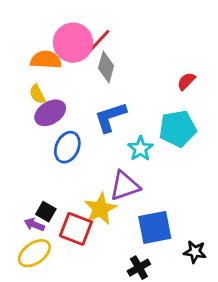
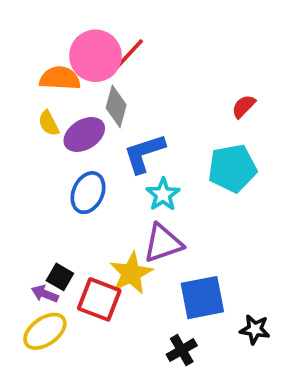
gray diamond: (106, 67) -> (116, 106), moved
purple ellipse: (50, 113) -> (84, 134), moved
cyan star: (140, 149) -> (163, 194), moved

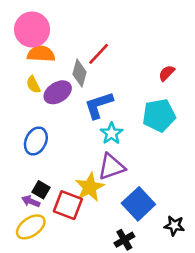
red line: (129, 54) -> (99, 54), moved
pink circle: (95, 56) -> (32, 29), moved
blue ellipse: (88, 193) -> (36, 141), moved
blue square: (202, 298) -> (138, 204), turned -32

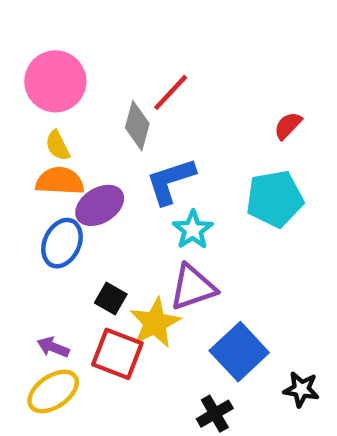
pink circle: (32, 29) -> (55, 81), moved
orange semicircle: (41, 54) -> (60, 181), moved
purple ellipse: (58, 92) -> (100, 205), moved
black square: (41, 190) -> (111, 298), moved

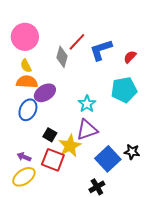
blue L-shape: (171, 181) -> (101, 50), moved
black star: (301, 389) -> (132, 152), moved

